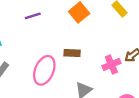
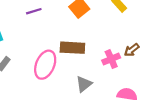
brown rectangle: (72, 53) -> (72, 48), size x1.5

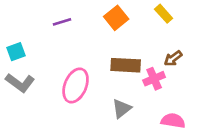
brown rectangle: (72, 48) -> (126, 65), moved
brown arrow: (132, 50) -> (173, 58), moved

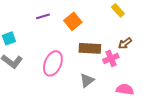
orange square: (116, 18) -> (73, 21), moved

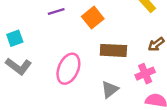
pink cross: (111, 58) -> (145, 74), moved

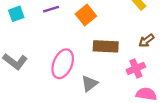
cyan square: (15, 38) -> (16, 14), moved
gray triangle: (110, 89) -> (89, 84), moved

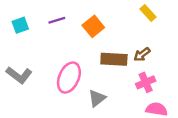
brown arrow: (146, 41) -> (142, 54), moved

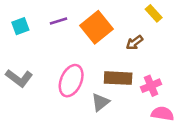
orange square: (93, 26) -> (96, 27), size x1.4
brown arrow: (142, 54) -> (135, 43), moved
brown rectangle: (114, 59) -> (118, 78), moved

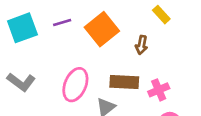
cyan square: (20, 26) -> (22, 28), size x1.6
brown arrow: (135, 43) -> (142, 45), turned -42

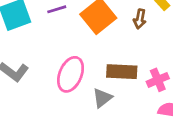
brown arrow: (142, 45) -> (140, 19), moved

